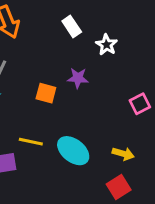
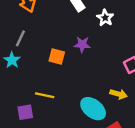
cyan ellipse: (73, 151) -> (93, 109), moved
yellow arrow: (123, 154) -> (118, 94), moved

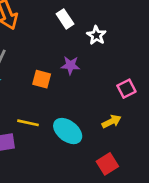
yellow arrow: (118, 94) -> (111, 121), turned -42
cyan ellipse: (93, 109) -> (68, 131), moved

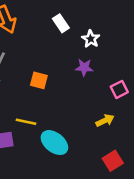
purple star: (70, 65) -> (84, 67), moved
cyan ellipse: (68, 131) -> (54, 143), moved
red square: (107, 164) -> (113, 161), moved

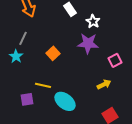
purple star: (84, 67) -> (88, 43), size x1.5
orange square: (39, 80) -> (53, 53), turned 32

